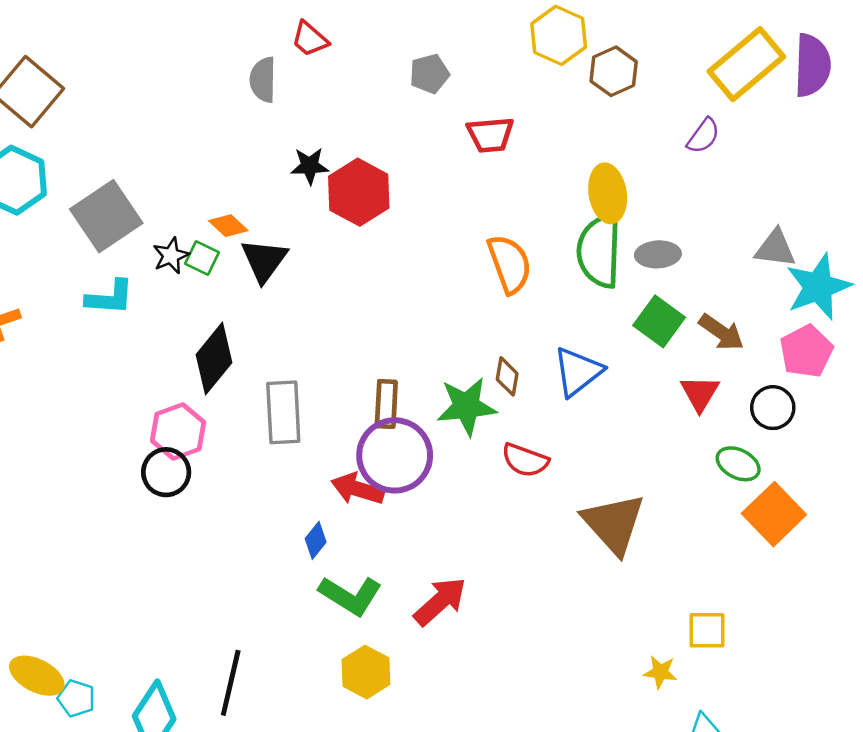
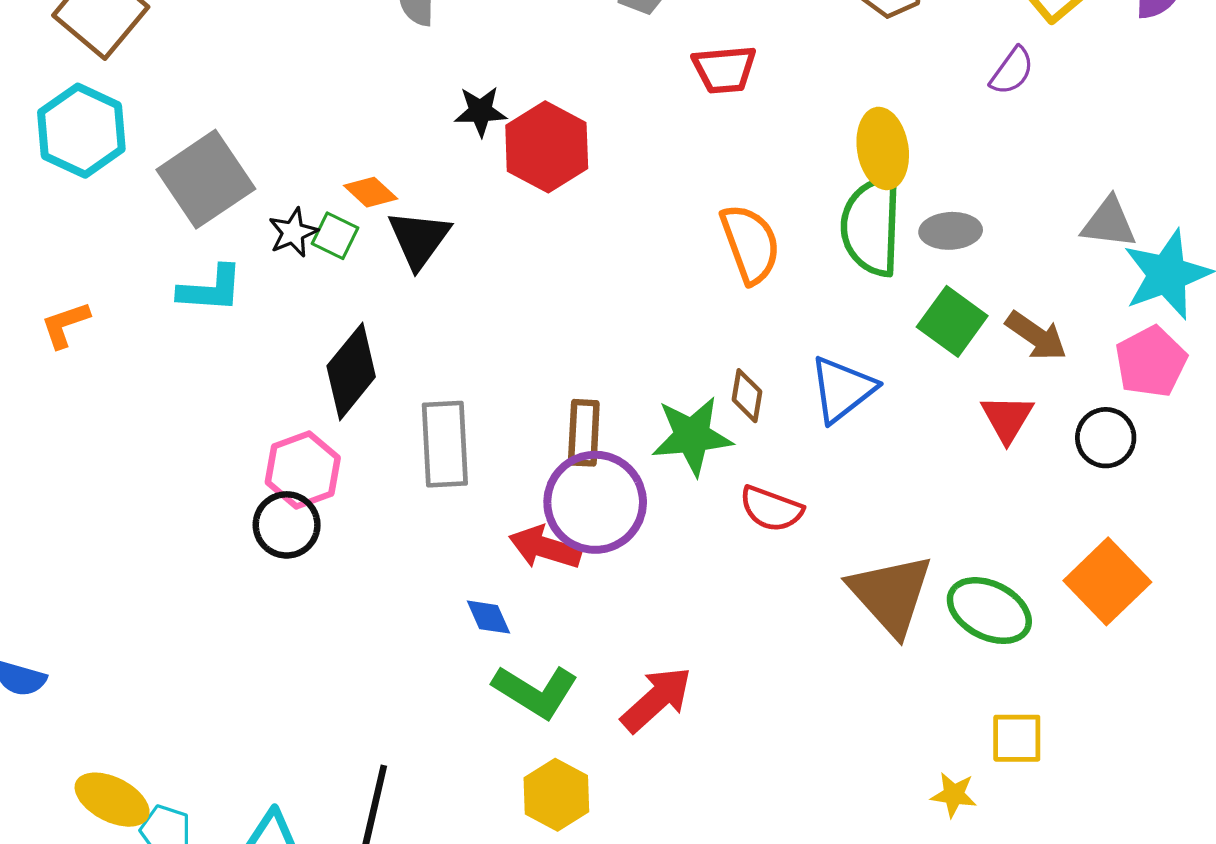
green ellipse: (738, 464) -> (989, 611), moved, size x1.4
blue diamond: (316, 540) -> (489, 617), turned -63

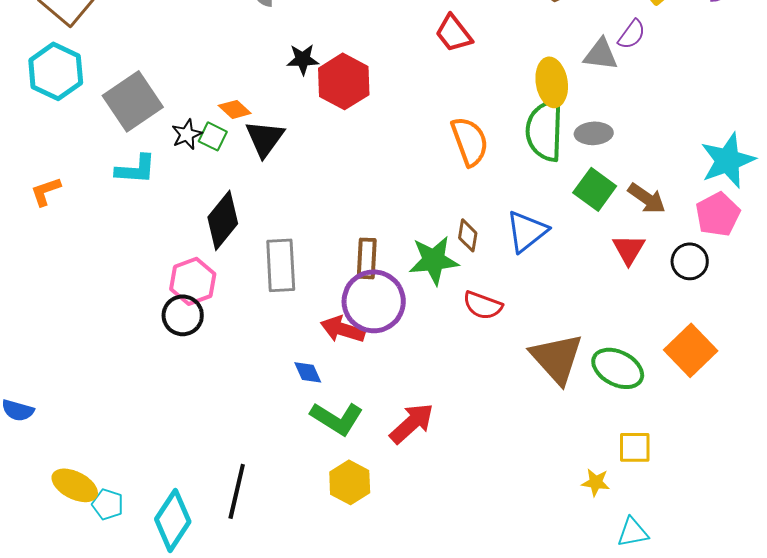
red trapezoid: (724, 69) -> (454, 33), turned 57
gray triangle: (1109, 223) -> (601, 54), moved

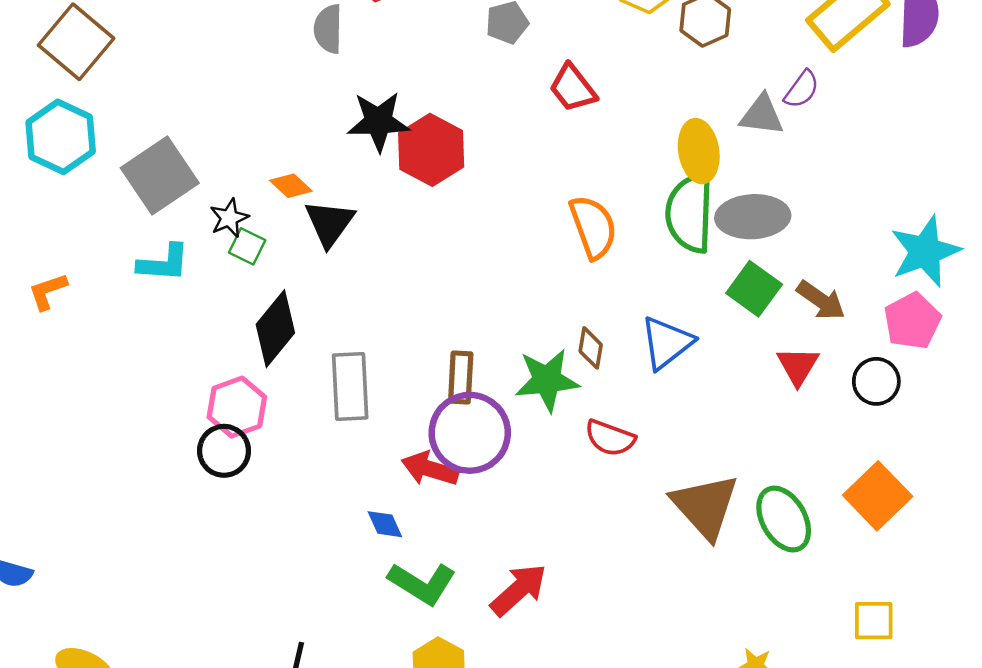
black star: (303, 59) -> (378, 121), size x1.5
gray ellipse: (594, 133) -> (753, 217), size x1.5
green square: (213, 136) -> (247, 246), moved
green ellipse: (618, 368) -> (784, 519), turned 33
yellow square: (635, 447) -> (874, 621), moved

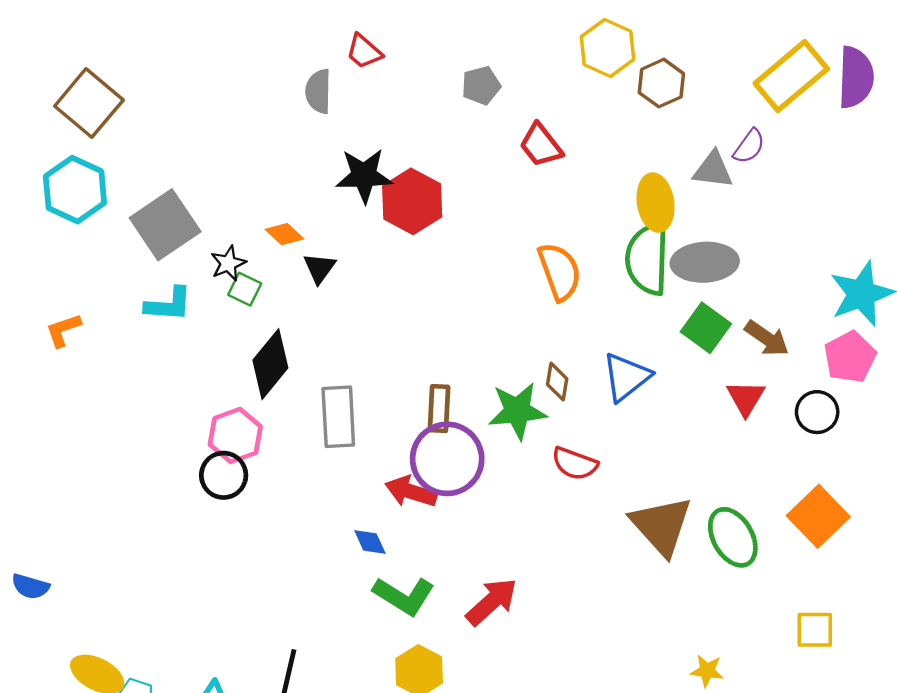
black triangle: (330, 223) -> (320, 268), size x0.7

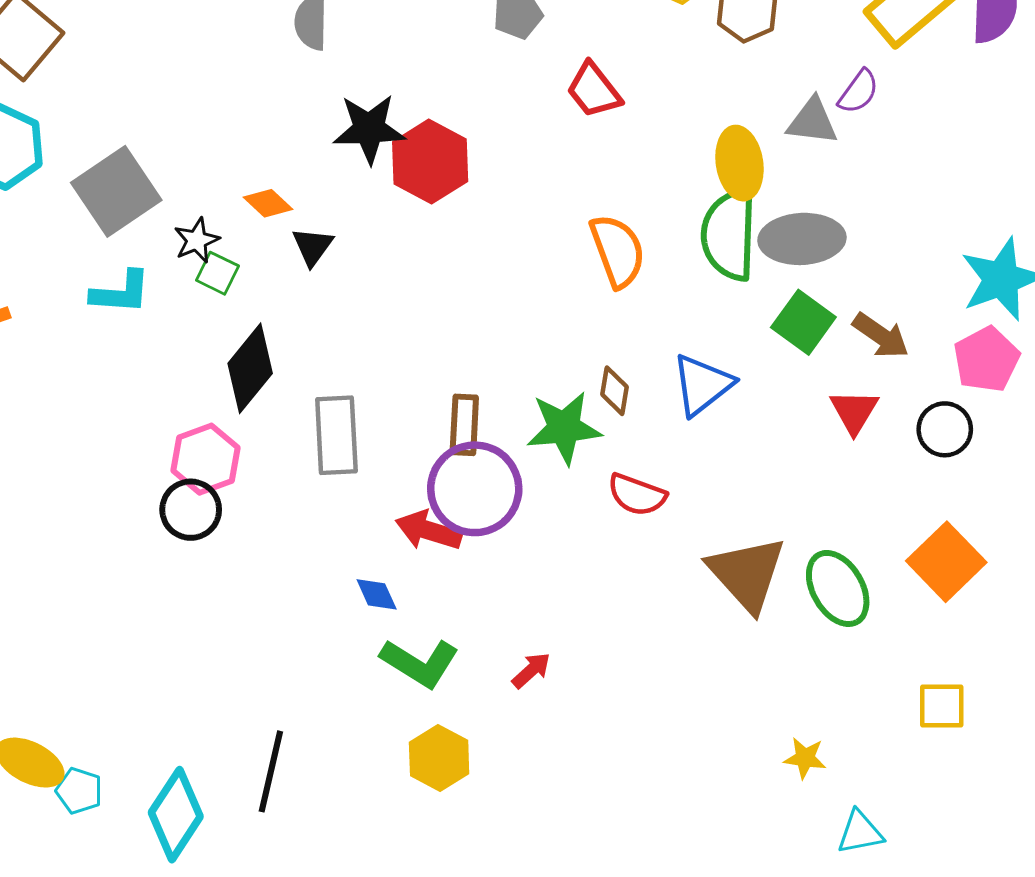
red arrow: (492, 602) -> (531, 670), size x0.6

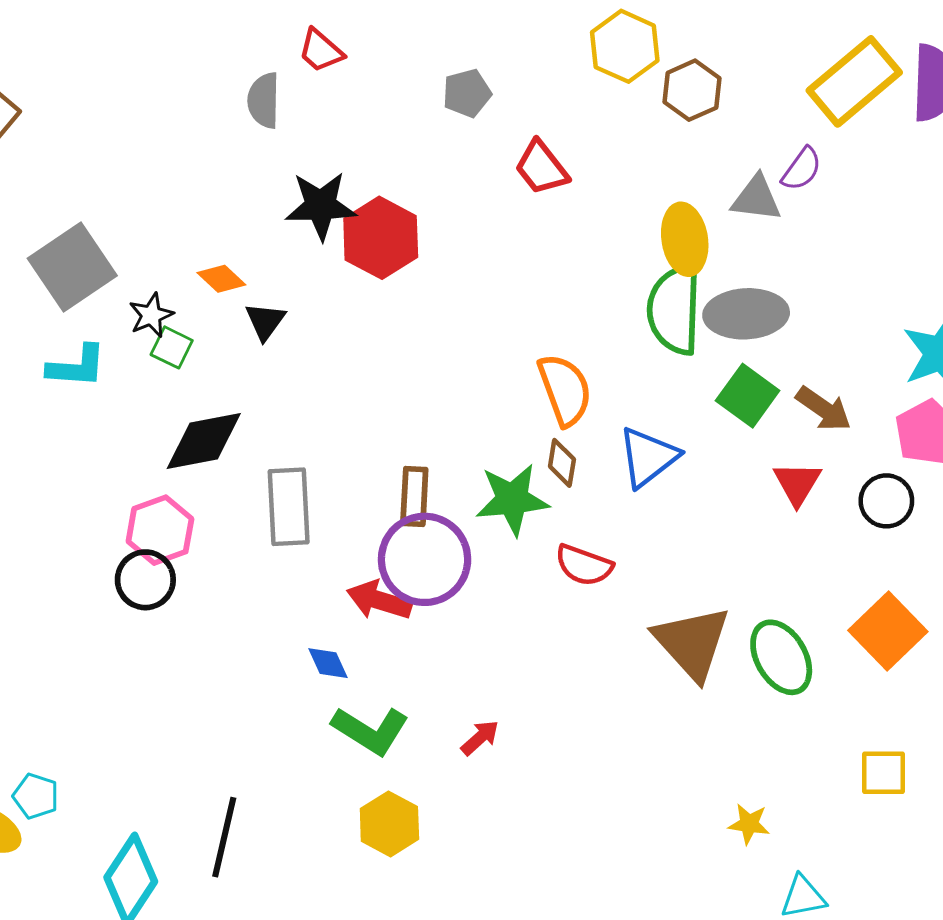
orange semicircle: (618, 251) -> (565, 390), moved
black diamond: (250, 368) -> (204, 441), turned 40
cyan pentagon: (79, 791) -> (36, 796), moved

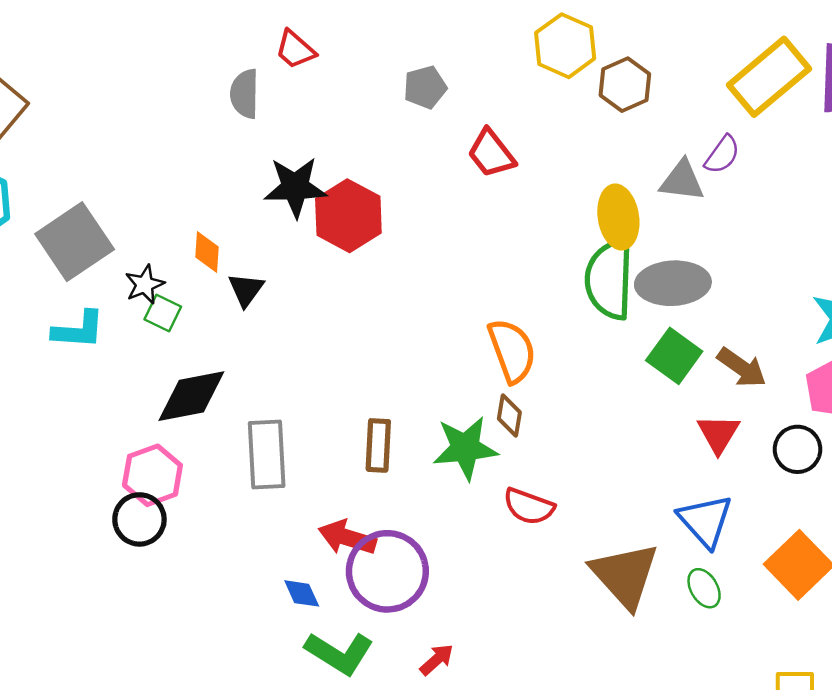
orange diamond: (221, 279) -> (207, 252), turned 51
blue triangle: (648, 457) -> (705, 521), moved, turned -34
purple circle: (425, 559) -> (387, 571), moved
green ellipse: (781, 657) -> (704, 588), size x0.6

